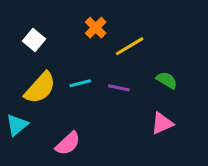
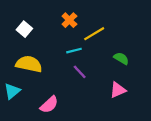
cyan line: (80, 83) -> (74, 51), moved
yellow semicircle: (40, 88) -> (29, 64), turned -120
purple line: (119, 88) -> (80, 72), moved, turned 35

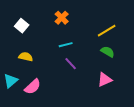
yellow line: (94, 34) -> (107, 31), moved
yellow semicircle: (29, 64) -> (26, 57), size x0.6
pink semicircle: (49, 105) -> (33, 87), moved

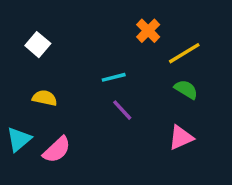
orange cross: (62, 18) -> (148, 31), moved

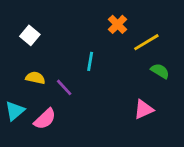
cyan line: (114, 77) -> (90, 61), turned -66
green semicircle: (186, 89) -> (160, 71), moved
purple line: (122, 110) -> (64, 87), moved

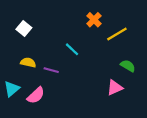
cyan line: (90, 61) -> (72, 49), turned -56
green semicircle: (160, 71) -> (128, 66), moved
purple line: (64, 87) -> (51, 70), turned -32

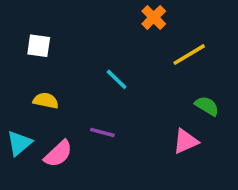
orange cross: (94, 20) -> (154, 17), moved
white square: (24, 28) -> (39, 46), turned -32
purple line: (51, 70) -> (102, 132), moved

